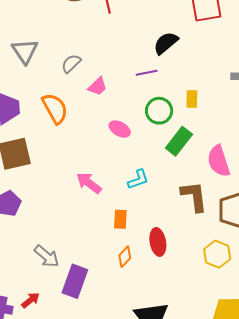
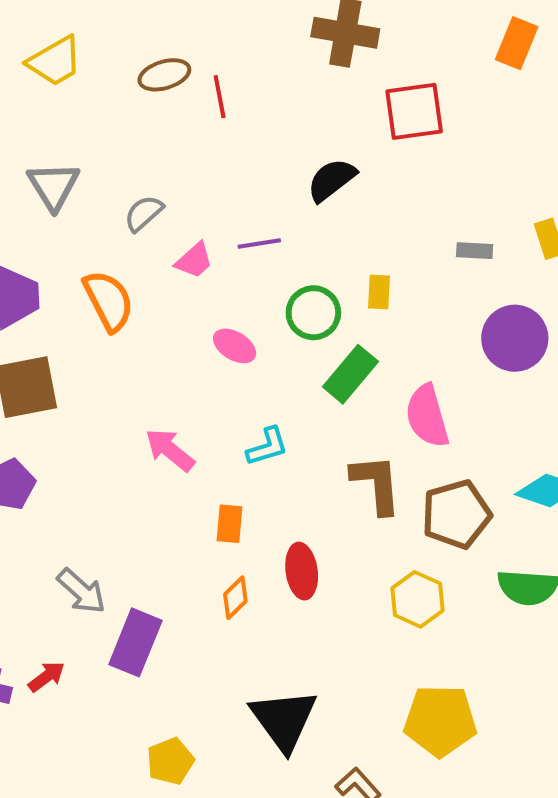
purple line: (147, 73) -> (259, 244), moved

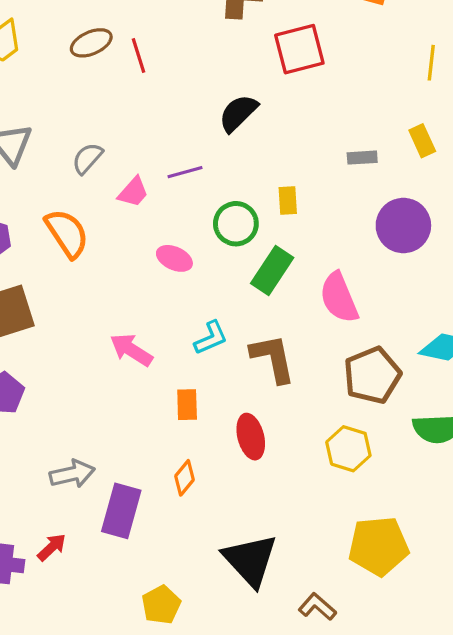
brown L-shape: (376, 484) -> (273, 358), moved
gray arrow: (81, 591) -> (72, 474), turned -48
orange diamond: (235, 598) -> (184, 478), moved

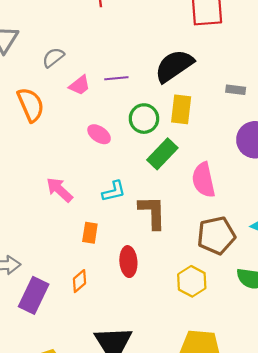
black semicircle: (238, 113) -> (174, 66), moved, size x1.4
yellow rectangle: (288, 200) -> (181, 109), size x1.5

